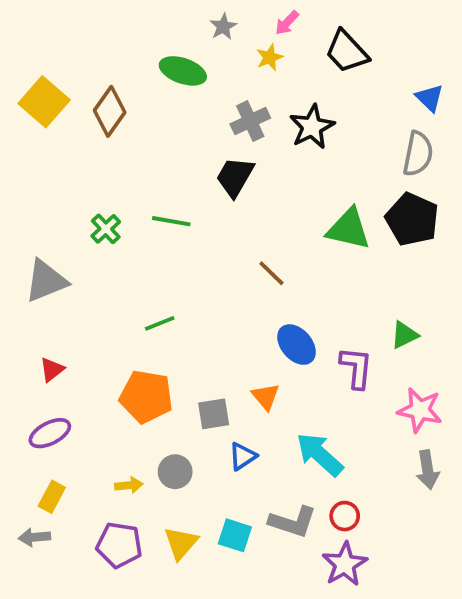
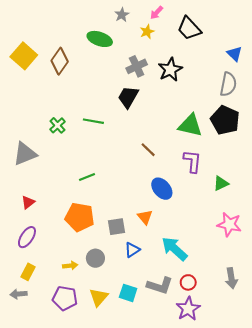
purple L-shape: (356, 368) -> (192, 161), moved
purple ellipse: (50, 433) -> (27, 237), turned -30
gray arrow: (428, 470) -> (231, 278), moved

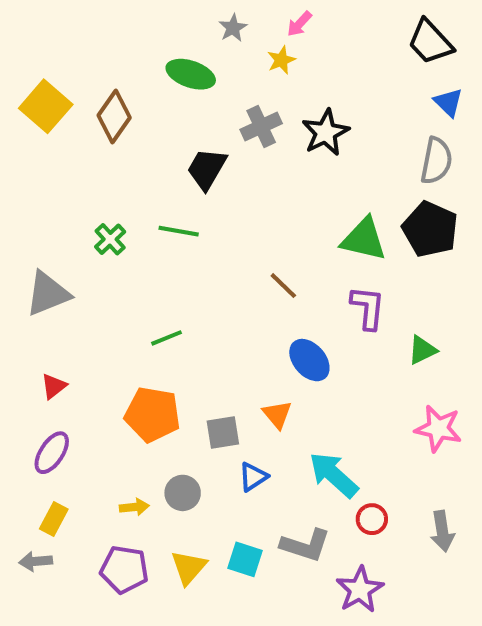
black trapezoid: (189, 28) -> (430, 42), moved
black trapezoid: (128, 97) -> (207, 169), moved
red circle: (188, 282) -> (372, 519), moved

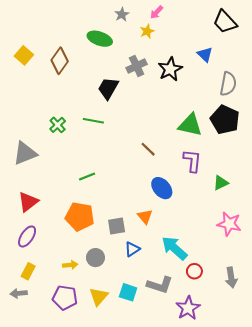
blue triangle: (448, 102) -> (205, 54), moved
yellow square: (46, 106) -> (24, 55), size x0.7
red triangle: (54, 386) -> (28, 202), size x1.5

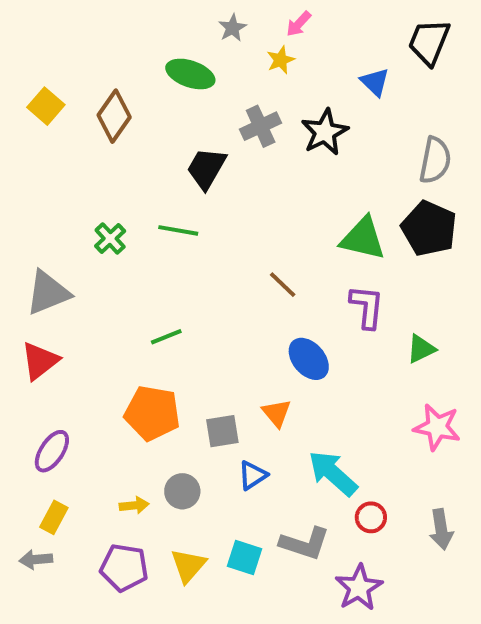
black trapezoid: (225, 22) -> (429, 42), turned 65
blue triangle: (205, 54) -> (375, 82), moved
red triangle: (28, 202) -> (40, 361), moved

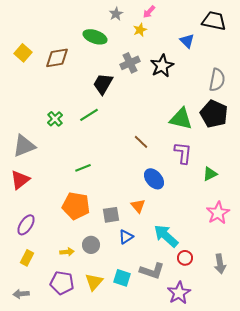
black trapezoid: (429, 42) -> (214, 21), turned 80
brown diamond: (114, 116) -> (57, 58), turned 45
green line: (178, 230) -> (89, 115), turned -42
pink star: (437, 427) -> (218, 213), turned 30
gray arrow: (36, 560) -> (21, 294), moved

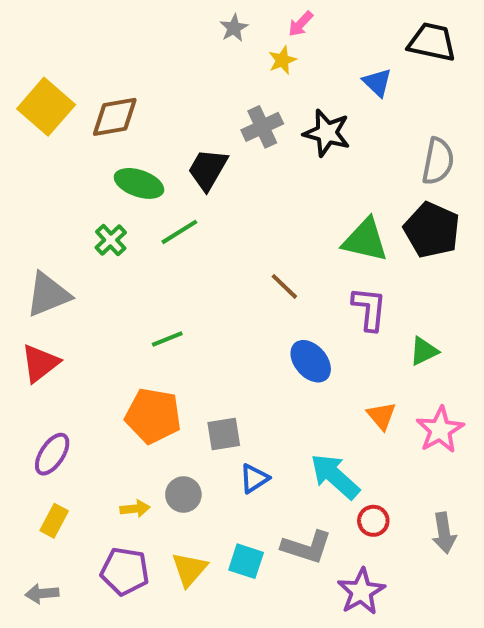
green ellipse: (95, 37) -> (139, 183), moved
yellow square: (23, 53) -> (46, 107), size x1.5
black star: (162, 66) -> (327, 133), turned -30
orange triangle: (138, 206) -> (381, 416), moved

